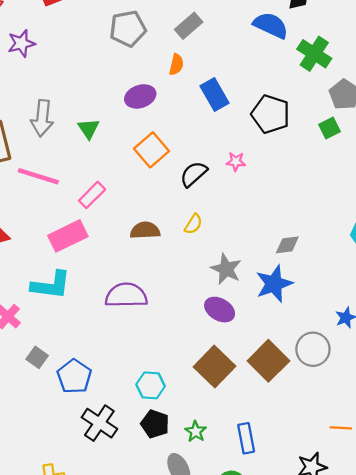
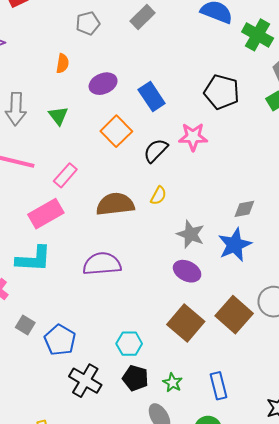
gray pentagon: (128, 29) -> (88, 23), size x0.7
orange semicircle: (176, 64) -> (63, 63), moved
blue rectangle: (214, 95) -> (152, 97), moved
pink star: (236, 162) -> (193, 137), size x1.6
brown semicircle: (145, 230) -> (115, 204), size x1.4

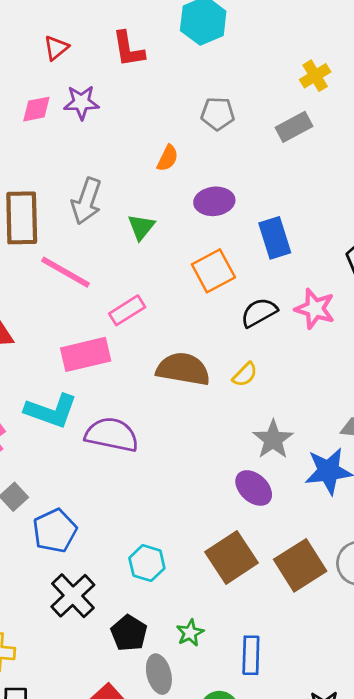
purple semicircle: (102, 264) -> (112, 435), moved
black pentagon: (135, 378) -> (129, 633), moved

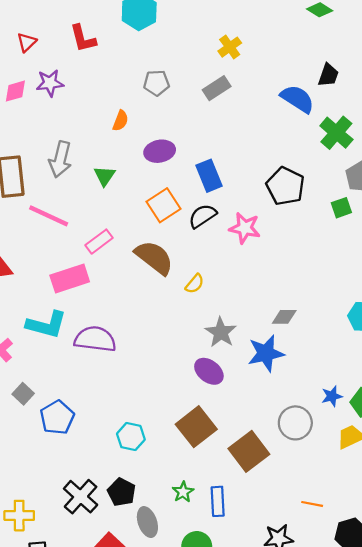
black semicircle: (259, 313) -> (202, 216), moved
brown semicircle: (183, 369) -> (154, 258), moved, turned 33
brown square: (300, 565) -> (249, 451), moved
black cross: (73, 596) -> (81, 497), moved
green star: (190, 633) -> (183, 492), moved

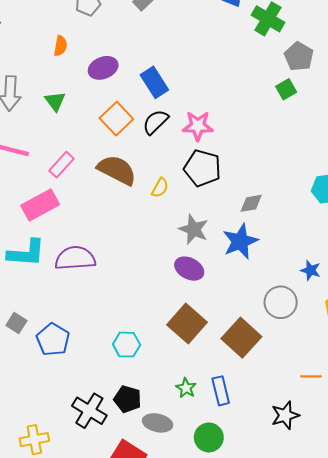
black pentagon: (285, 186) -> (202, 168), moved
blue star: (332, 396) -> (311, 270), turned -30
gray ellipse: (147, 522) -> (158, 423), turned -48

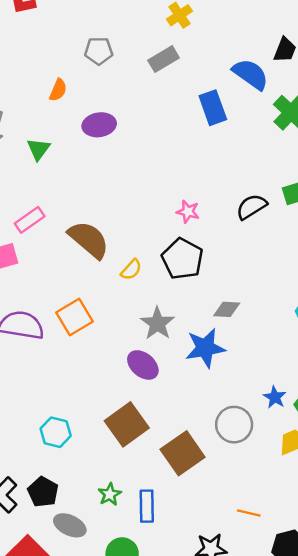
blue rectangle: (154, 82) -> (213, 108), moved
orange square: (116, 119) -> (74, 317), moved
black semicircle: (155, 122) -> (252, 207), moved
pink star: (198, 126) -> (188, 212), size x0.7

